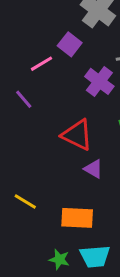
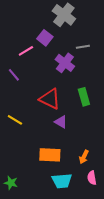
yellow line: (25, 202) -> (15, 120), moved
green star: (59, 259) -> (11, 183), moved

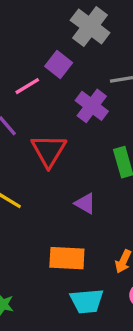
red triangle: (50, 99) -> (49, 151), moved, turned 35

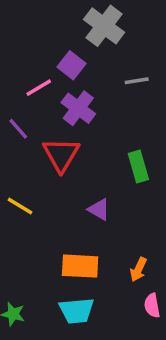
purple cross: (92, 106) -> (78, 108), moved
cyan trapezoid: (87, 301) -> (77, 311), moved

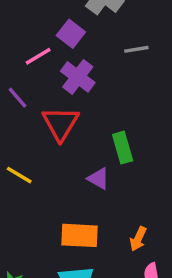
green rectangle: (138, 167) -> (123, 148), moved

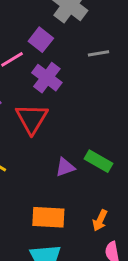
green rectangle: (123, 148) -> (99, 161), moved, turned -44
purple triangle: (98, 179) -> (65, 167), turned -50

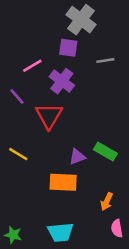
purple square: (41, 40) -> (68, 48), moved, turned -30
orange rectangle: (48, 217) -> (63, 182), moved

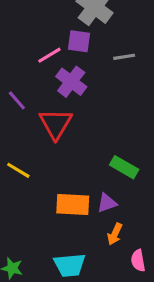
pink line: (32, 66) -> (49, 55), moved
purple triangle: (77, 157) -> (107, 203), moved
orange arrow: (107, 202) -> (115, 234), moved

